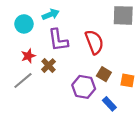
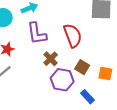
brown cross: (49, 66) -> (51, 59), moved

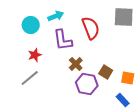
red semicircle: (73, 36) -> (91, 28), moved
blue rectangle: (87, 97) -> (123, 100), moved

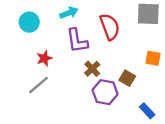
cyan circle: (31, 25) -> (29, 22), moved
orange square: (128, 78) -> (153, 58), moved

